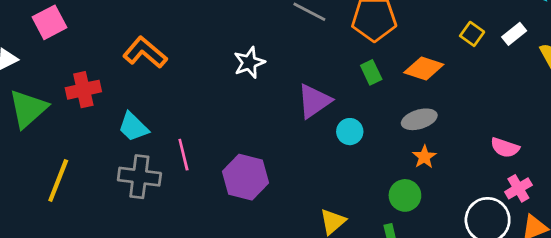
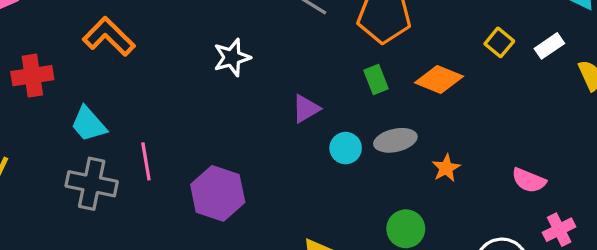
purple triangle: (314, 101) -> (306, 109), size x0.7
gray ellipse: (419, 119) -> (395, 140), moved
orange star: (424, 157) -> (446, 168), moved
pink cross: (518, 188) -> (559, 230), moved

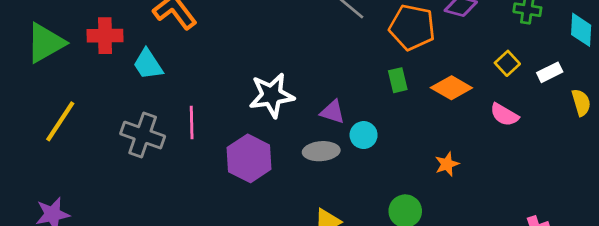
white star: (232, 57) -> (272, 95), moved, size x1.4
purple triangle: (306, 109) -> (333, 112), moved, turned 40
cyan trapezoid: (88, 124) -> (148, 64), moved
gray ellipse: (395, 140) -> (321, 151), moved
pink semicircle: (529, 180) -> (504, 115), moved

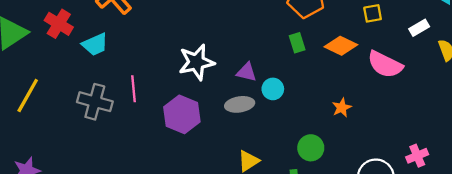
red cross: (105, 36) -> (59, 24), turned 36
yellow square: (507, 63) -> (373, 13), moved, turned 36
cyan trapezoid: (148, 64) -> (95, 44), turned -76
pink semicircle: (504, 115) -> (385, 64), size x1.5

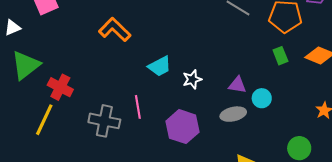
red cross: (59, 24) -> (60, 87), moved
cyan trapezoid: (95, 44) -> (160, 66), moved
white star: (196, 62) -> (192, 79), size x0.6

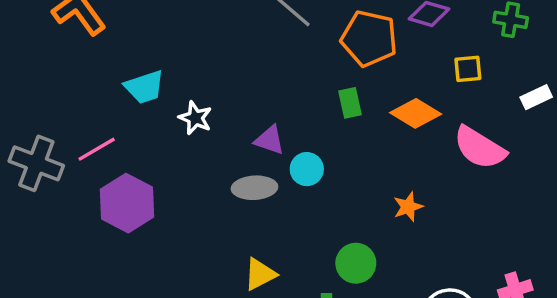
white star: (192, 79) -> (195, 118), turned 30
pink line: (138, 107) -> (97, 149), turned 60
purple hexagon: (183, 127) -> (127, 203), moved

